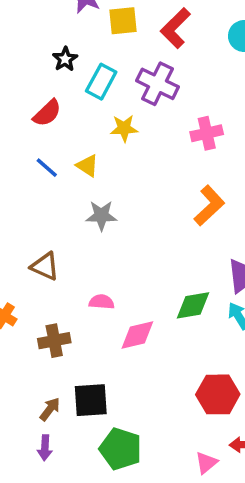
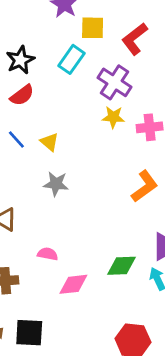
black star: (65, 59) -> (20, 60), moved, size x1.4
cyan rectangle: (101, 82) -> (71, 59), moved
yellow star: (124, 128) -> (113, 117), moved

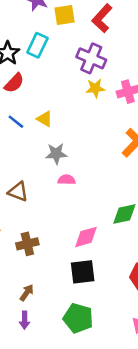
cyan rectangle: (71, 59) -> (37, 45), moved
pink semicircle: (48, 254) -> (67, 180), moved
black square: (29, 333) -> (83, 272), moved

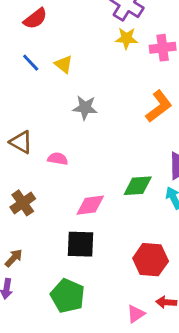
gray star: (56, 154) -> (85, 108), moved
pink semicircle: (67, 180) -> (58, 159), moved
brown cross: (27, 244) -> (23, 203), turned -30

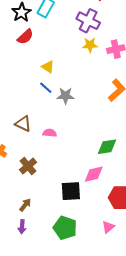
blue line: (31, 63) -> (46, 88), moved
pink diamond: (90, 205) -> (94, 174), moved
pink triangle: (136, 314) -> (108, 227), moved

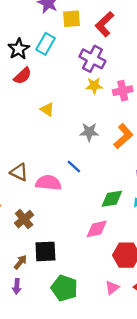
blue line: (46, 88) -> (74, 167), moved
gray star: (65, 96) -> (89, 132), moved
pink semicircle: (50, 133) -> (48, 183), size x1.6
black square: (71, 191) -> (45, 251), moved

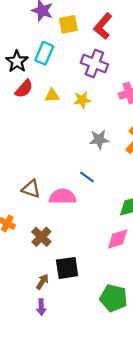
yellow star: (94, 86) -> (82, 100), moved
yellow triangle: (47, 109) -> (52, 96), moved, turned -32
green pentagon: (64, 288) -> (114, 298), moved

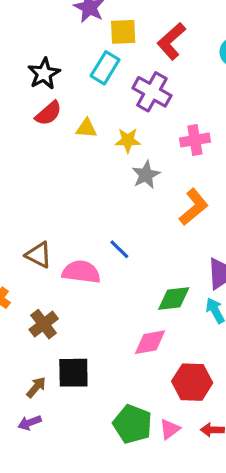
cyan rectangle: (44, 53) -> (105, 68), moved
gray star: (99, 139) -> (146, 175), moved, turned -30
purple arrow: (41, 307) -> (30, 423), turned 63

